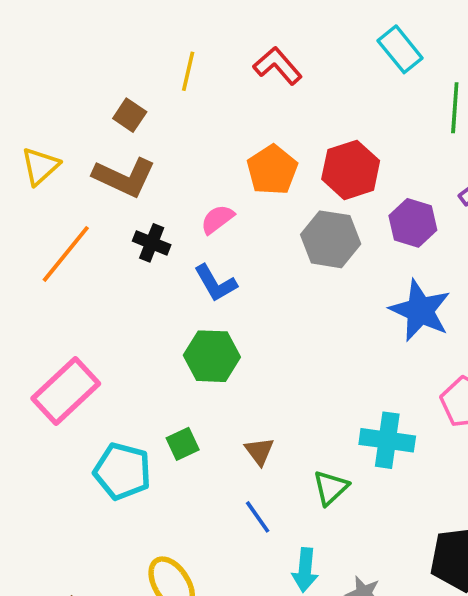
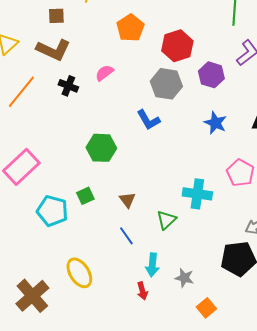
brown square: (130, 115) -> (56, 16), turned -36
orange pentagon: (272, 170) -> (130, 28), moved
blue L-shape: (216, 283) -> (148, 120), moved
blue star: (420, 311) -> (215, 123), size x0.7

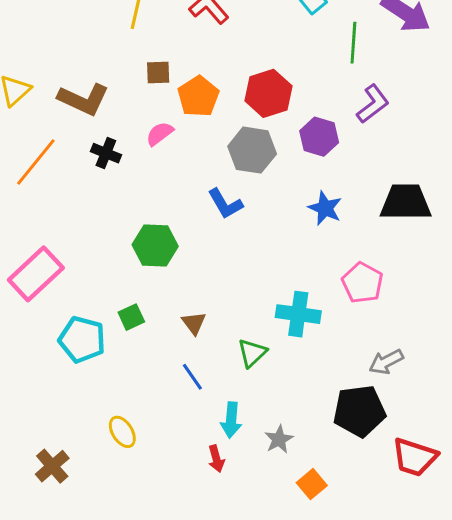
brown square: (56, 16) -> (158, 73), moved
orange pentagon: (130, 28) -> (198, 96), moved
yellow ellipse: (79, 273) -> (122, 432), size x0.7
gray star: (184, 278) -> (279, 439), turned 30
brown cross: (32, 296) -> (52, 466), size x0.7

